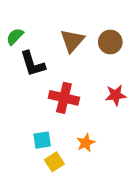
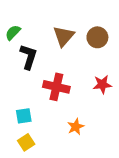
black L-shape: (33, 64) -> (29, 57), turned -145
cyan square: (42, 140) -> (24, 116), moved
yellow square: (54, 162) -> (26, 142), moved

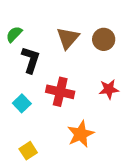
cyan square: (24, 116) -> (22, 103), moved, turned -35
orange star: (76, 127) -> (81, 134), size x1.5

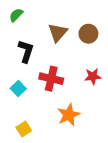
green semicircle: (14, 34) -> (16, 15), moved

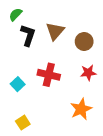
brown circle: (88, 34) -> (84, 42), moved
black L-shape: (26, 51) -> (28, 35), moved
orange star: (69, 115) -> (81, 109), moved

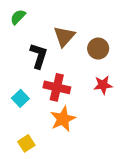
black L-shape: (28, 35) -> (39, 56), moved
orange star: (81, 109) -> (63, 119), moved

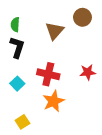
green semicircle: (18, 17) -> (15, 25), moved, turned -40
brown circle: (98, 49) -> (82, 17), moved
black L-shape: (39, 56) -> (17, 47), moved

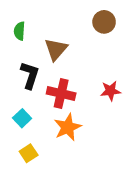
brown triangle: (55, 31) -> (56, 49), moved
black L-shape: (17, 47) -> (30, 75), moved
cyan square: (17, 84) -> (22, 118), moved

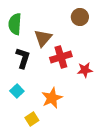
green semicircle: (19, 31) -> (15, 24), size x1.5
red cross: (61, 93) -> (61, 57), moved, turned -30
yellow square: (29, 153) -> (32, 119), moved

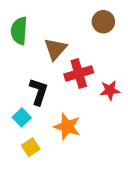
black L-shape: (23, 58) -> (39, 92), moved
orange star: (52, 98) -> (67, 127), turned -30
yellow square: (32, 119) -> (31, 147), moved

